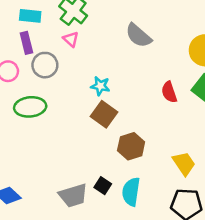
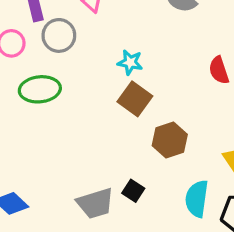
cyan semicircle: (131, 192) -> (197, 199), moved

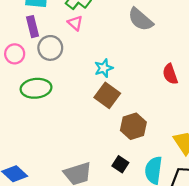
cyan star: (130, 62) -> (104, 68), turned -30
black square: (133, 191) -> (120, 164), moved

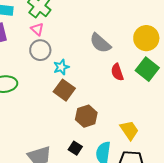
gray semicircle: (140, 19) -> (100, 43), moved
gray circle: (50, 48) -> (40, 50), moved

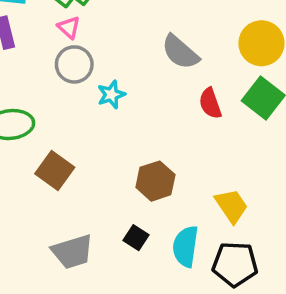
brown square: (64, 90) -> (55, 170), moved

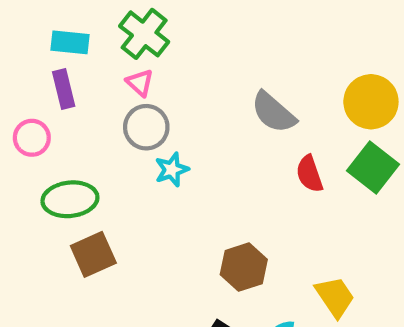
cyan star: (111, 94) -> (172, 170), moved
brown square: (55, 170) -> (93, 254), moved, turned 30

